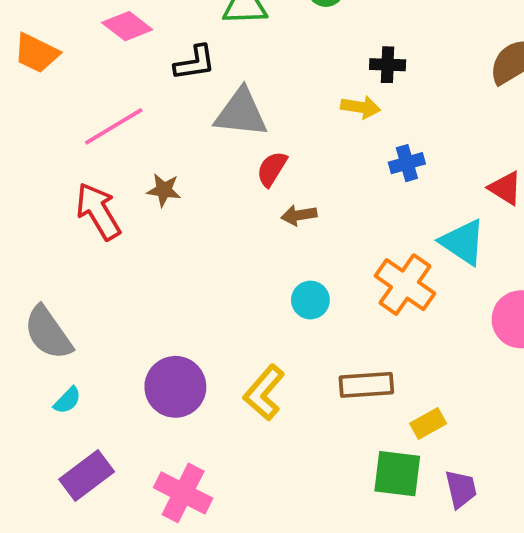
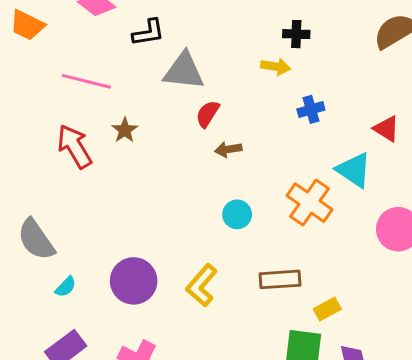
pink line: (114, 126) -> (86, 81), turned 45
brown star: (164, 190) -> (125, 130), turned 30
cyan semicircle: (67, 400) -> (66, 287), moved

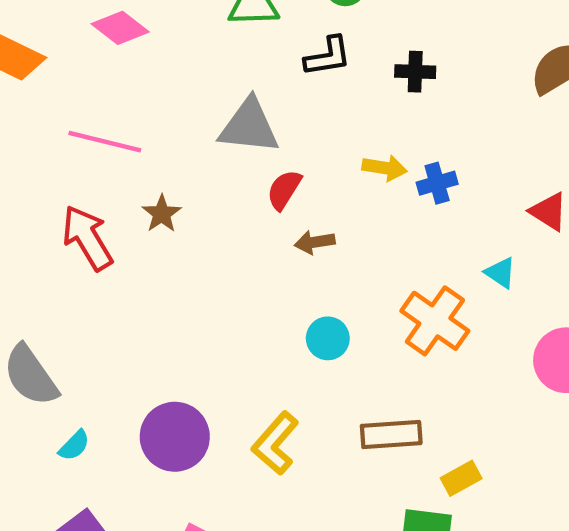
black L-shape: (148, 33) -> (328, 56), moved
yellow arrow: (276, 67) -> (385, 168), moved
cyan triangle: (354, 170) -> (500, 273), size x0.6

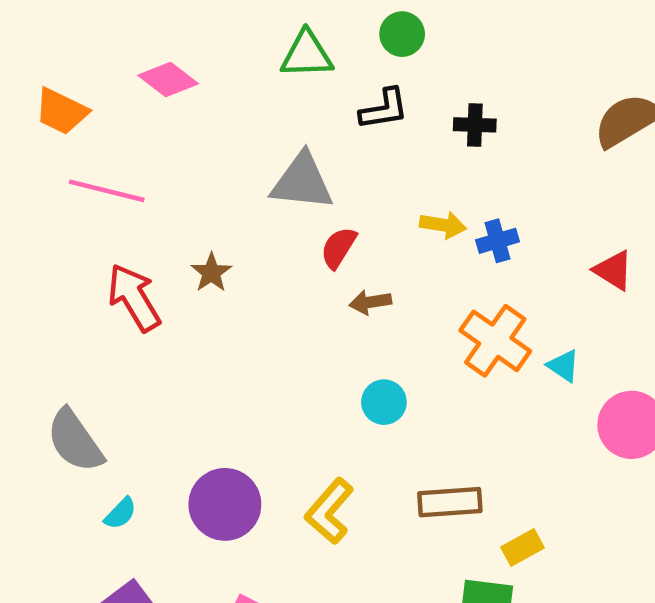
pink line: (105, 142) -> (107, 191), moved
cyan triangle: (500, 273) -> (563, 366), moved
orange cross: (435, 321) -> (495, 341), moved

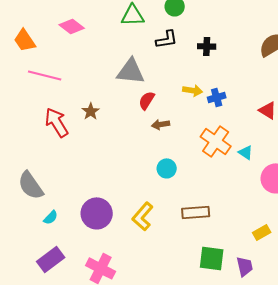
orange trapezoid: (61, 111) -> (25, 40), turned 30
yellow rectangle: (523, 548) -> (262, 232), moved

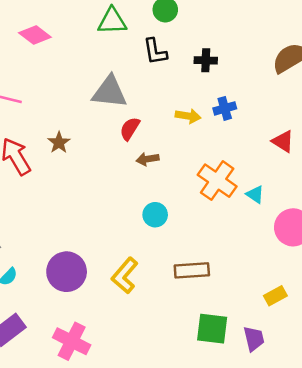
black L-shape: (167, 39) -> (155, 51), turned 90
blue cross: (217, 97) -> (225, 108), moved

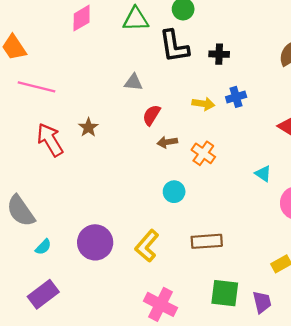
pink diamond: (35, 35) -> (82, 18), moved, turned -68
black L-shape: (155, 51) -> (174, 46), size x1.4
gray triangle: (110, 92) -> (133, 82), size x0.6
orange cross: (217, 181) -> (203, 153), moved, size x0.7
pink cross: (72, 341) -> (161, 304), moved

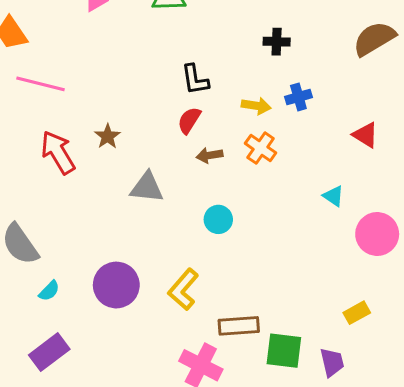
black L-shape: (174, 46) -> (195, 80), moved, size x0.7
gray triangle: (133, 82) -> (147, 187), moved, size x1.4
orange cross: (203, 153) -> (261, 148), moved
brown rectangle: (207, 241) -> (239, 326), moved

